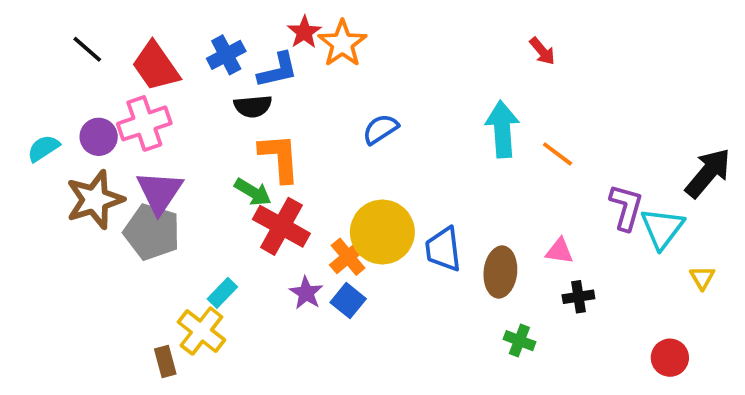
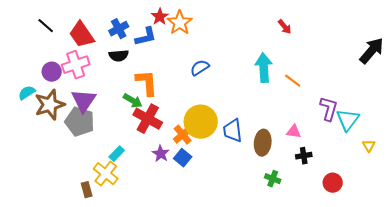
black semicircle: (253, 106) -> (119, 56), moved
cyan semicircle: (43, 148) -> (27, 93), moved
black arrow: (708, 173) -> (372, 51), moved
red circle: (670, 358) -> (333, 183), moved

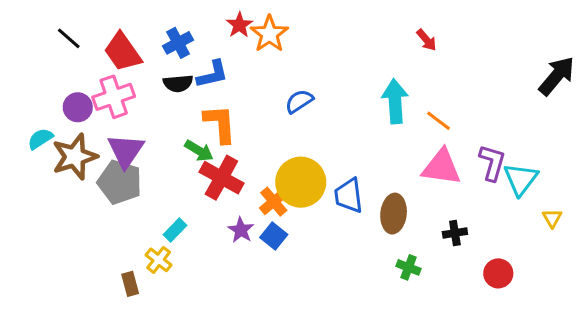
blue L-shape: (146, 37) -> (212, 74), moved
pink triangle: (294, 132) -> (441, 167), moved, size x1.8
yellow cross: (106, 174) -> (159, 260), size x0.7

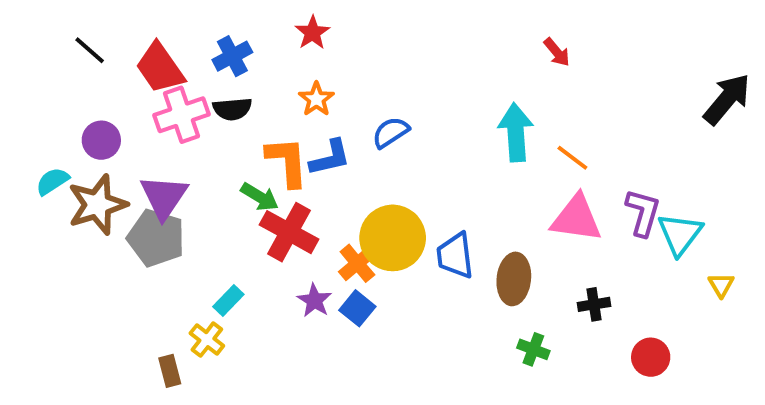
orange star: (269, 34) -> (316, 99), moved, size x0.7
blue L-shape: (212, 74) -> (330, 158), moved
pink cross: (114, 97) -> (181, 115), moved

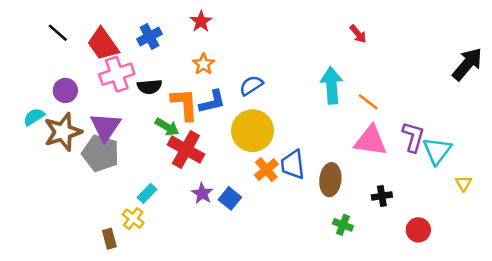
black semicircle: (232, 109) -> (149, 87), moved
yellow circle: (393, 238) -> (252, 131), moved
orange cross: (357, 263) -> (266, 170), moved

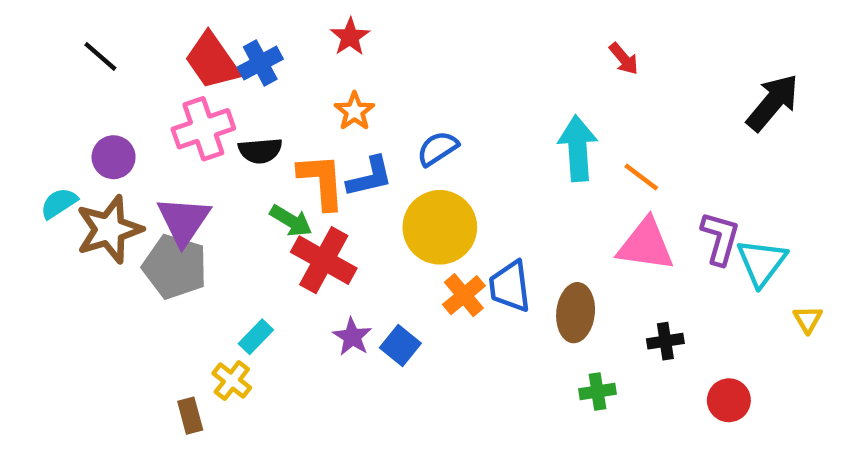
red trapezoid: (103, 44) -> (212, 61), moved
black arrow: (467, 64) -> (773, 102), moved
green cross: (343, 225) -> (597, 391), turned -30

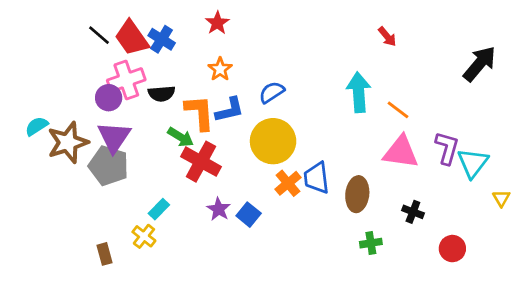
black line: (100, 56) -> (99, 35), moved
blue cross: (260, 63) -> (162, 39), turned -30
purple circle: (114, 157) -> (109, 98), moved
black cross: (665, 341) -> (413, 212), turned 30
brown rectangle: (190, 416) -> (105, 254), moved

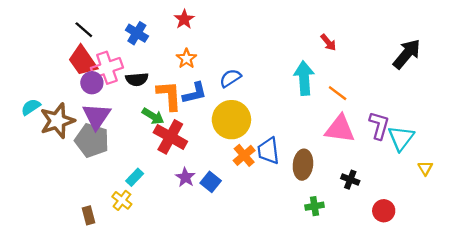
red arrow: (387, 37) -> (328, 42), moved
red trapezoid: (132, 38) -> (83, 61), moved

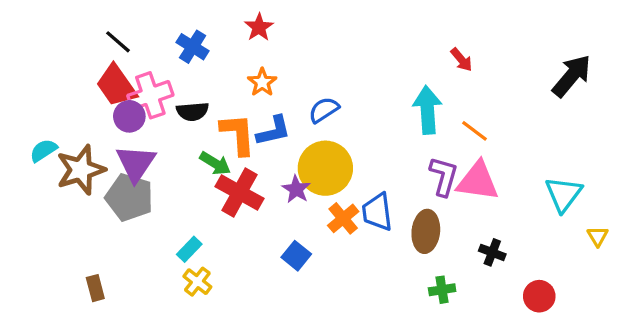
purple L-shape: (379, 125) -> (444, 176), moved
purple star: (185, 177) -> (296, 189), moved
yellow cross: (122, 200) -> (197, 282), moved
brown rectangle: (88, 215) -> (95, 288), moved

